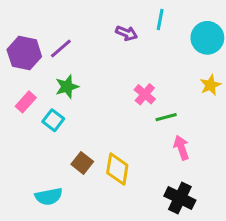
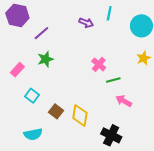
purple hexagon: (24, 53) -> (17, 15), moved
cyan square: (53, 120) -> (32, 96), moved
pink arrow: (181, 148) -> (124, 101), turned -42
black cross: (180, 198) -> (111, 135), moved

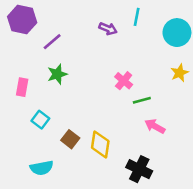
pink rectangle: (17, 70) -> (22, 87), turned -32

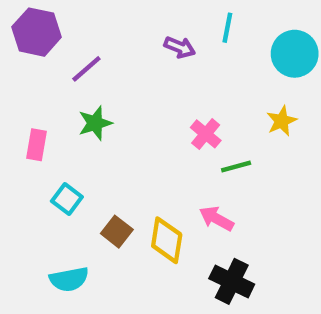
yellow star: (180, 73) -> (282, 121), moved
pink arrow: (155, 126) -> (217, 219), moved

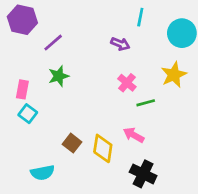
purple arrow: (180, 47) -> (120, 44), moved
yellow star: (282, 121) -> (174, 75), size x1.4
cyan square: (67, 199) -> (28, 114), moved

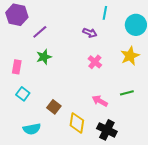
green line: (146, 103) -> (127, 93), moved
cyan square: (28, 114) -> (23, 94), moved
yellow diamond: (103, 148) -> (77, 123), moved

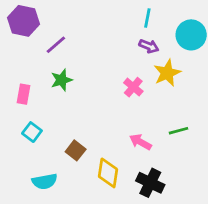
purple arrow: (90, 33) -> (149, 46), moved
yellow star: (130, 56) -> (167, 73), moved

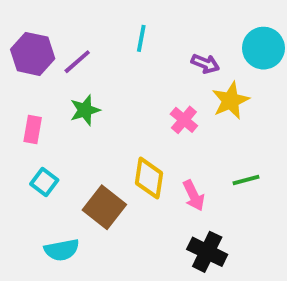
cyan line: (147, 18) -> (141, 38), moved
purple hexagon: (23, 21) -> (33, 54), moved
pink arrow: (140, 142) -> (194, 196), turned -145
brown square: (76, 150) -> (104, 207), size x1.5
yellow diamond: (108, 173) -> (149, 178), moved

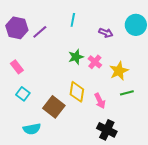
yellow star: (230, 100) -> (119, 71), moved
green star: (85, 110) -> (76, 57), moved
pink rectangle: (33, 130) -> (17, 67), turned -48

